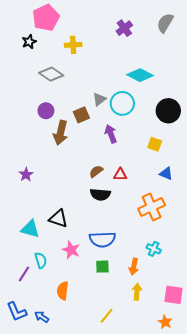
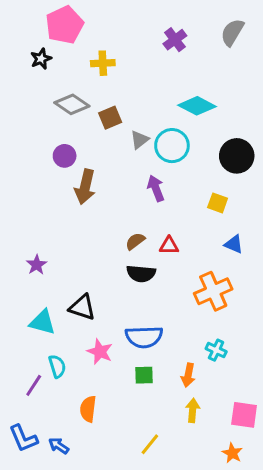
brown square: (81, 115) -> (110, 118), moved
purple star: (26, 175) -> (37, 265), moved

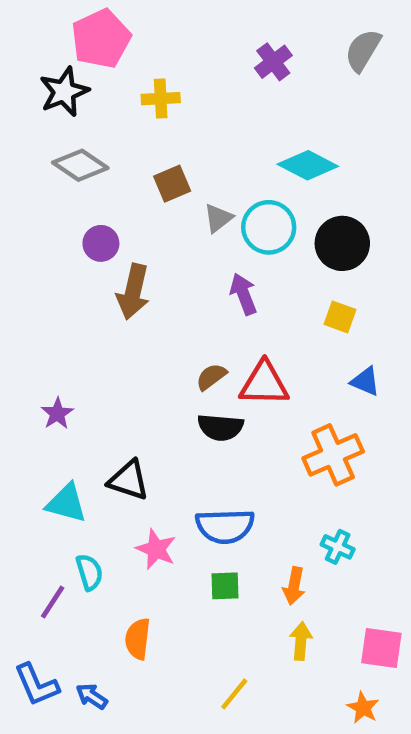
black star: (41, 59) -> (64, 92), size x1.5
gray diamond: (72, 104) -> (80, 165), moved
black circle: (237, 156) -> (342, 243), moved
red triangle: (169, 246) -> (264, 384), size x1.6

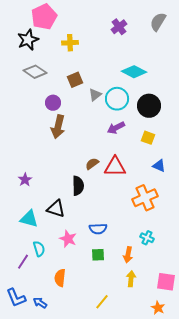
purple circle: (101, 243) -> (53, 103), moved
purple arrow: (243, 294) -> (116, 128), moved, turned -96
black semicircle: (220, 427) -> (78, 186), moved, turned -96
blue semicircle: (225, 526) -> (98, 229), size x0.7

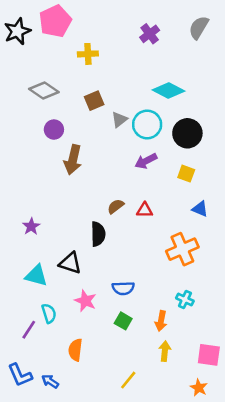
black star: (28, 40) -> (17, 31), moved
purple circle: (53, 103) -> (54, 130), moved
red triangle: (115, 167) -> (145, 210), size x0.6
green square: (98, 255) -> (123, 321), turned 32

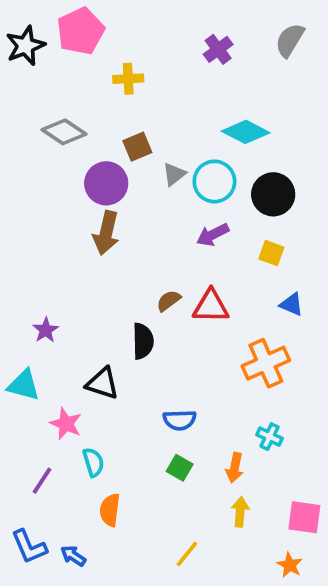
purple circle: (54, 130) -> (106, 183), moved, size x1.5
red triangle: (145, 210) -> (211, 306), size x1.5
cyan triangle: (36, 276) -> (24, 385), moved
pink star: (85, 301) -> (66, 424), moved
cyan semicircle: (49, 313) -> (93, 462), moved

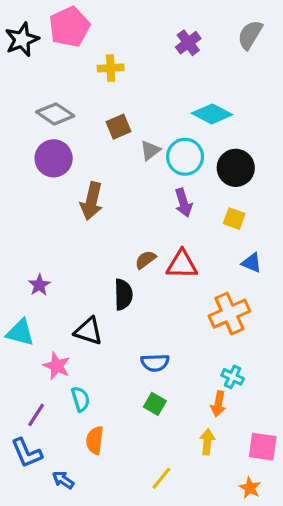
purple circle: (106, 183) -> (54, 158), moved
purple arrow: (213, 235) -> (183, 203), turned -80
orange arrow: (235, 468) -> (218, 404), moved
blue L-shape: (29, 547) -> (27, 453), moved

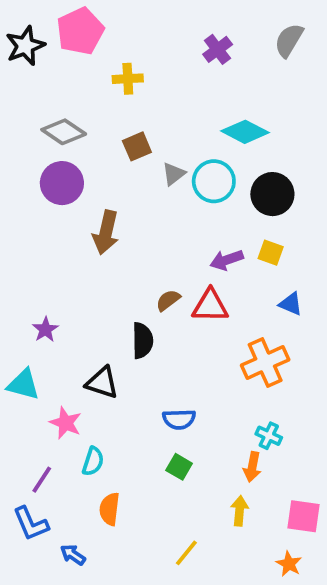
purple arrow: (183, 203) -> (227, 260), moved, turned 88
cyan semicircle: (81, 399) -> (93, 461), turned 35

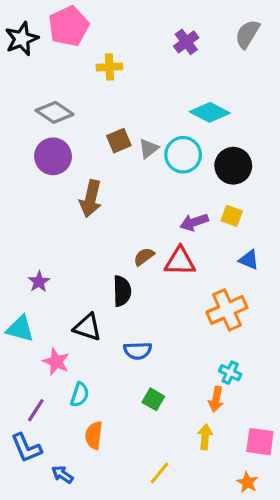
brown square: (137, 146) -> (119, 141), moved
blue semicircle: (179, 419) -> (138, 351), moved

